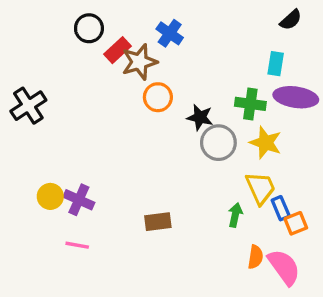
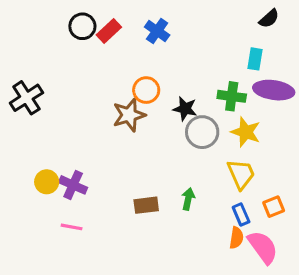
red rectangle: (118, 50) -> (109, 31), moved
brown star: (139, 62) -> (129, 115), moved
blue rectangle: (281, 208) -> (241, 214), moved
green arrow: (235, 215) -> (188, 199), moved

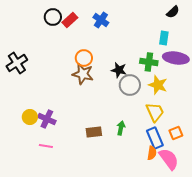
orange circle: (146, 90) -> (84, 58), moved
brown star: (129, 115) -> (83, 74), turned 30
blue rectangle: (241, 214) -> (155, 138), size x1.5

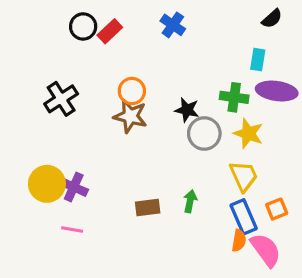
blue cross: (101, 20) -> (173, 25), moved
black cross: (17, 63) -> (61, 99), moved
yellow circle: (30, 117) -> (47, 184), size x1.5

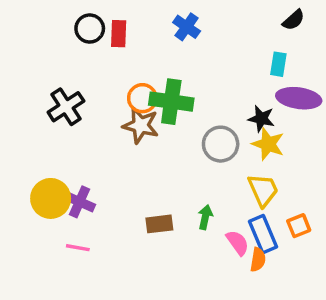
red rectangle: (110, 31) -> (119, 34), turned -45
green cross: (234, 97) -> (171, 102), moved, size x1.4
black star: (187, 110) -> (261, 119), moved
pink semicircle: (266, 250) -> (238, 243), moved, size x0.7

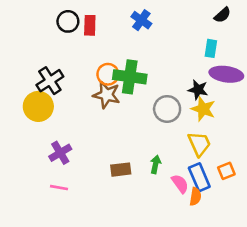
yellow circle: (51, 198) -> (38, 106), moved
purple cross: (80, 202) -> (60, 153), turned 35

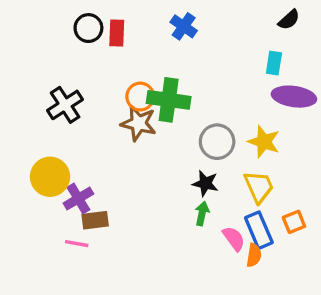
black star: (198, 90) -> (205, 183), moved
yellow circle: (38, 106) -> (50, 177), moved
brown rectangle: (121, 170) -> (95, 220), moved

